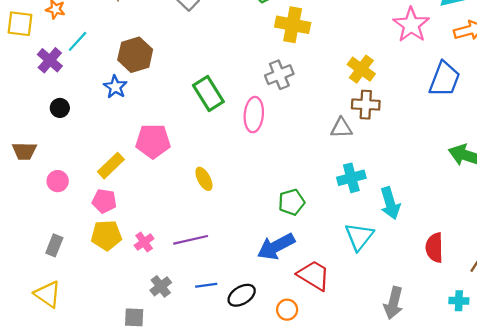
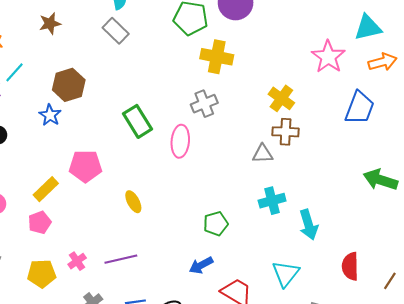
pink pentagon: (104, 201) -> (40, 223), turned -30
yellow pentagon: (106, 235) -> (42, 274), moved
cyan triangle: (359, 237) -> (286, 274), moved
blue arrow: (276, 246) -> (201, 265), size x0.7

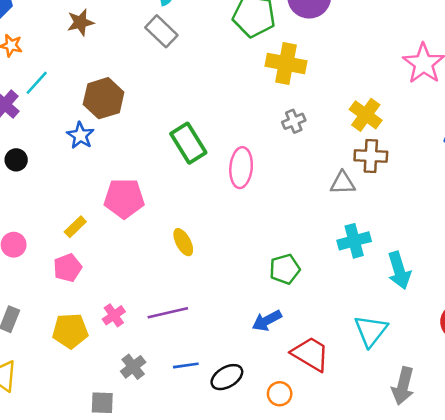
gray cross: (204, 104) -> (294, 121), moved, size x0.7
yellow rectangle: (46, 189) -> (75, 227), size x0.7

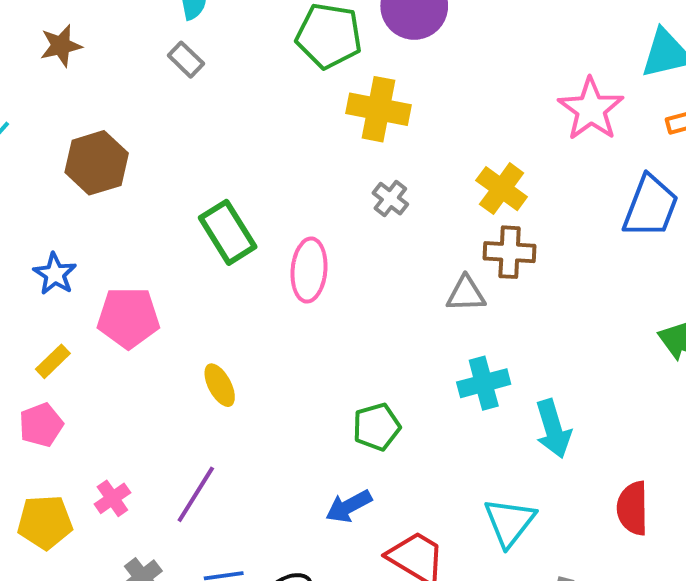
gray rectangle: (161, 31) -> (186, 60), size x0.7
gray cross: (294, 121) -> (390, 199), turned -30
blue star: (80, 135) -> (55, 274), moved
purple line: (168, 313) -> (196, 494), turned -45

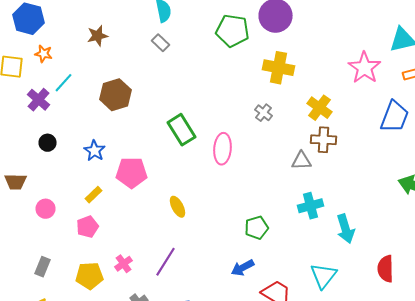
yellow cross: (378, 109) -> (278, 68), moved

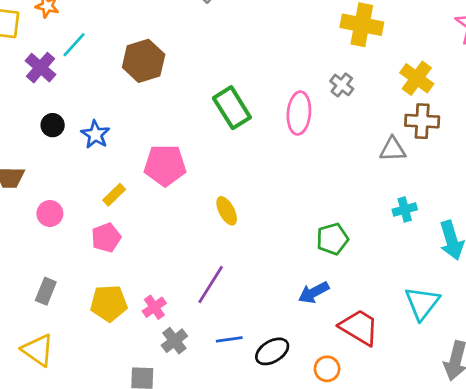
pink ellipse: (222, 149) -> (299, 113), moved
blue star: (94, 151) -> (95, 135), moved
cyan cross: (310, 206) -> (405, 209), size x0.7
pink cross: (124, 264) -> (154, 307), moved

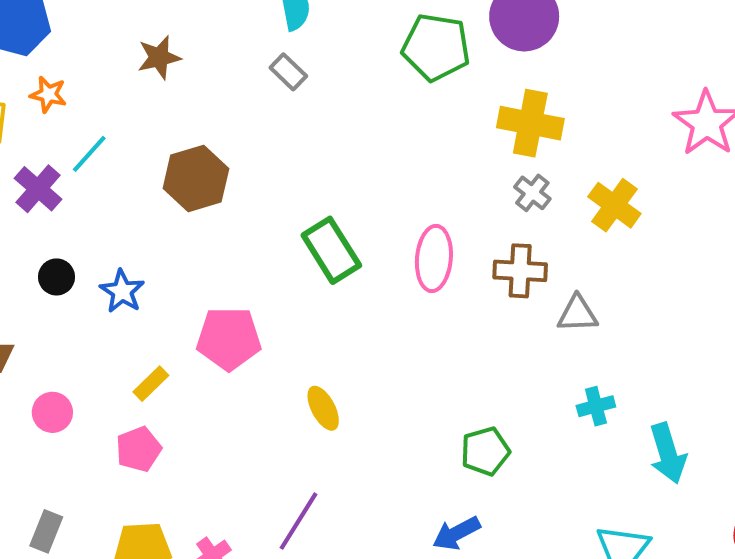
gray cross: (342, 85) -> (532, 193), moved
brown cross: (422, 121) -> (520, 271), moved

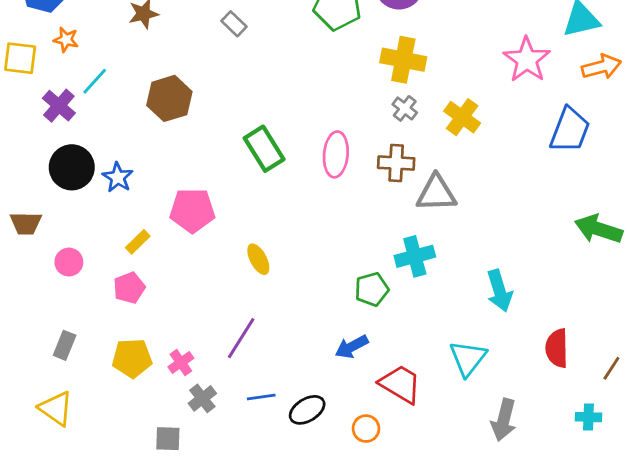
black circle: (56, 277) -> (72, 167), size x1.8
gray triangle: (578, 314) -> (436, 193), size x1.4
cyan cross: (596, 406) -> (415, 256), moved, size x1.5

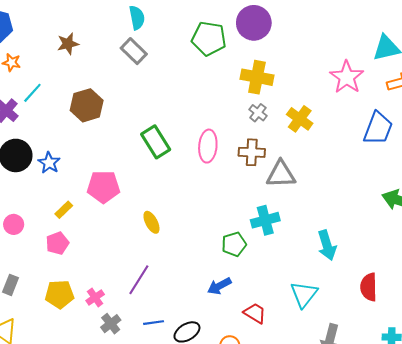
gray rectangle: (234, 24) -> (134, 51), size x1.4
red trapezoid: (400, 384) -> (255, 313), size x0.7

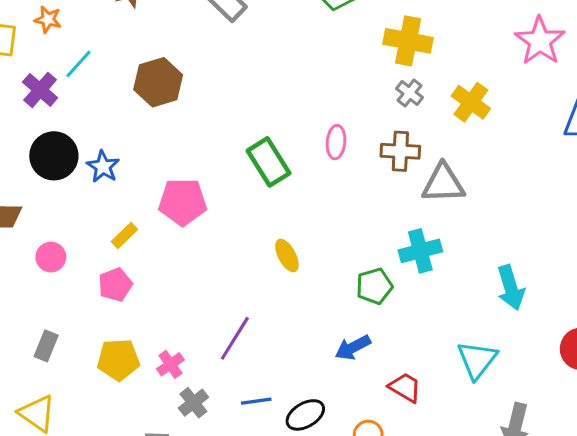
green rectangle: (156, 142) -> (269, 162), moved
pink ellipse: (208, 146) -> (336, 142), size x0.7
yellow ellipse: (151, 222) -> (287, 255), moved

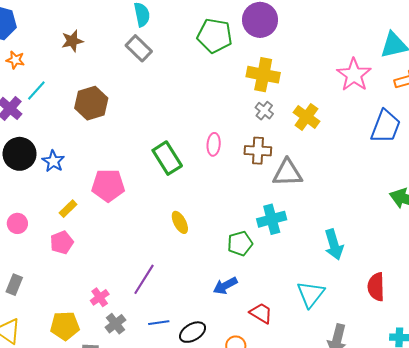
yellow pentagon: (118, 360) -> (65, 326), moved

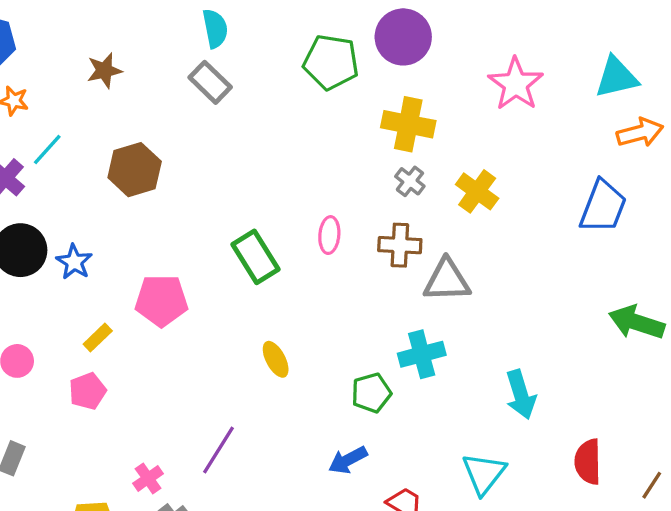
pink star: (354, 75) -> (516, 84), moved

